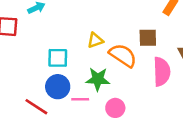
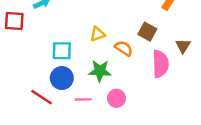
brown square: (148, 38) -> (147, 32), turned 30
orange semicircle: (123, 55) -> (124, 48), size x0.7
pink line: (80, 99) -> (83, 99), moved

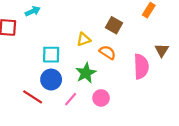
brown square: (147, 32) -> (114, 25), moved
green star: (100, 71) -> (86, 73), turned -30
pink line: (83, 99) -> (71, 99), turned -48

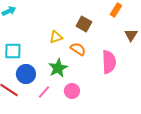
brown triangle: (162, 50) -> (131, 35), moved
cyan square: (51, 55) -> (13, 51), moved

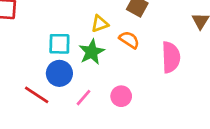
cyan square: (13, 51) -> (59, 44), moved
green star: (58, 68) -> (92, 52), moved

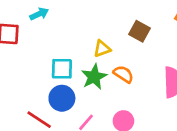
orange semicircle: (129, 40) -> (123, 74), moved

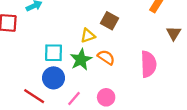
brown square: (140, 31) -> (110, 21), moved

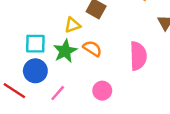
pink circle: (106, 97) -> (102, 91), moved

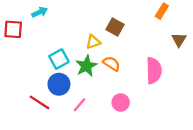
cyan square: (35, 44) -> (59, 59), turned -30

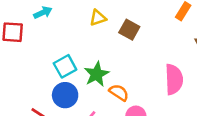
yellow triangle: (93, 42) -> (98, 18), moved
orange semicircle: (112, 64) -> (119, 93), moved

